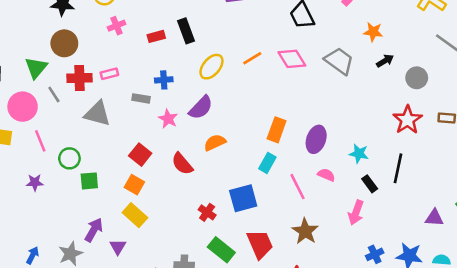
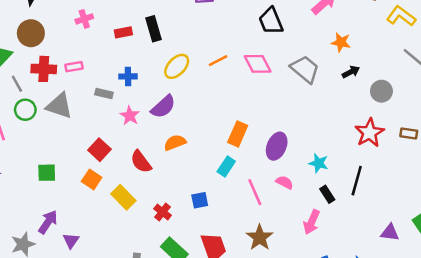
green circle: (69, 158) -> (25, 110), moved
blue square: (243, 198) -> (200, 200), size x0.6
yellow rectangle: (135, 215) -> (123, 197), moved

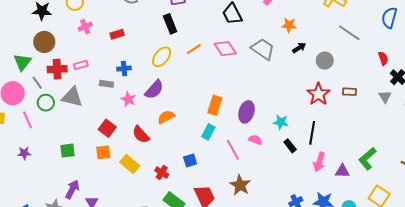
black rectangle: (154, 29) -> (170, 24), moved
orange square: (92, 179) -> (103, 152), turned -35
pink arrow: (312, 222) -> (319, 162), moved

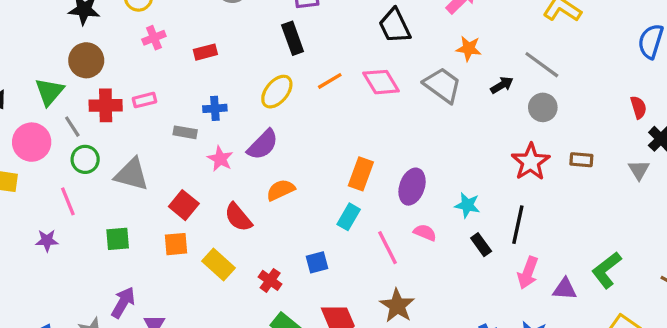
orange star: (289, 25) -> (469, 48), moved
gray line: (349, 33) -> (542, 65), moved
gray triangle: (72, 97) -> (132, 174), moved
pink line: (28, 120) -> (68, 201), moved

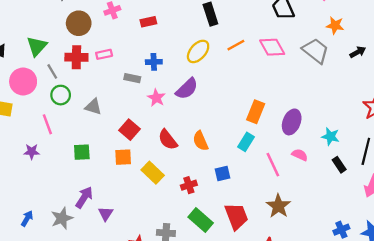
brown circle: (86, 60) -> (79, 23), moved
gray triangle: (132, 174) -> (93, 107), size x0.7
orange semicircle: (281, 190) -> (200, 141), moved, turned -90
red cross: (270, 280) -> (189, 185), turned 35

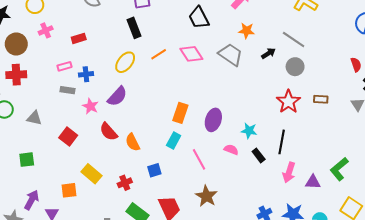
pink rectangle: (104, 54) -> (65, 66), moved
red semicircle: (168, 140) -> (109, 132), moved
pink semicircle: (300, 155) -> (231, 150), moved
orange square: (123, 157) -> (69, 190), moved

